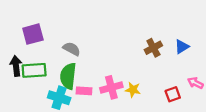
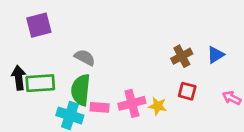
purple square: (33, 34) -> (39, 25), moved
red square: (173, 94) -> (187, 91), moved, turned 35

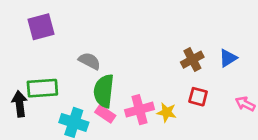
black arrow: (19, 78) -> (20, 104), moved
green semicircle: (81, 90) -> (104, 91), moved
pink rectangle: (100, 107) -> (105, 114), turned 30

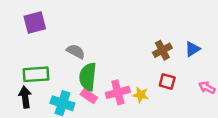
black arrow: (20, 104) -> (25, 97), moved

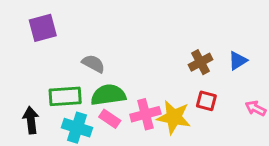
green rectangle: (36, 74) -> (65, 96), moved
green semicircle: (88, 77) -> (108, 95), turned 76
yellow star: (141, 95) -> (174, 117), size x1.6

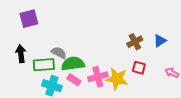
gray semicircle: (93, 64) -> (59, 53), moved
black arrow: (31, 120) -> (21, 54), moved

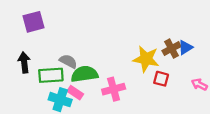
brown cross: (135, 42) -> (172, 49), moved
yellow star: (117, 79) -> (146, 59), moved
pink rectangle: (74, 80) -> (75, 93), moved

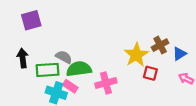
blue triangle: (185, 47) -> (180, 54), moved
yellow star: (146, 59) -> (136, 55), turned 30

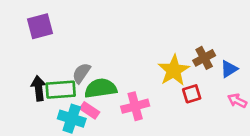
gray semicircle: (64, 57) -> (81, 73), turned -84
black arrow: (23, 58) -> (39, 88), moved
red square: (150, 73) -> (192, 94), turned -32

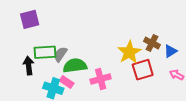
brown cross: (204, 58) -> (152, 43), turned -35
green rectangle: (61, 90) -> (45, 52), moved
red square: (192, 94) -> (143, 70), size x1.5

